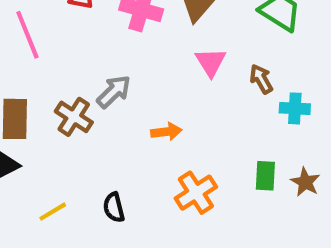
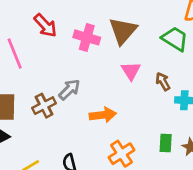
brown cross: (74, 117) -> (44, 106), turned 30
orange arrow: (166, 132) -> (103, 115), size x1.4

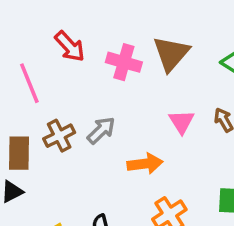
pink triangle: (131, 71) -> (182, 122), moved
brown cross: (44, 106) -> (59, 136), moved

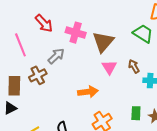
brown triangle: (171, 53) -> (103, 42), moved
gray arrow: (101, 130) -> (56, 56), moved

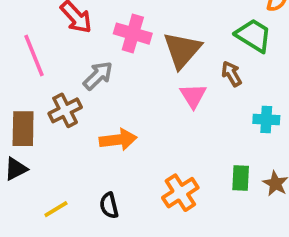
brown arrow: (134, 66) -> (232, 74), moved
orange arrow: (88, 92) -> (118, 140), moved

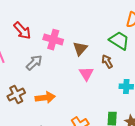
brown triangle: (182, 50) -> (80, 49), size x0.7
brown cross: (65, 110) -> (16, 95), moved

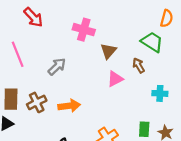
red arrow: (22, 31) -> (33, 17), moved
pink cross: (53, 40) -> (84, 30), moved
pink triangle: (86, 74) -> (115, 79), turned 35

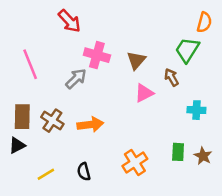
red arrow: (33, 17) -> (69, 21), moved
pink cross: (84, 30) -> (97, 55), moved
green trapezoid: (152, 42) -> (187, 50), turned -90
brown cross: (37, 102) -> (52, 121), turned -30

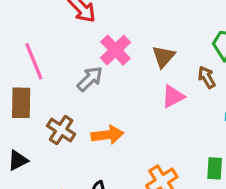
pink cross: (97, 55) -> (115, 50), turned 30
brown rectangle: (22, 117) -> (21, 103), moved

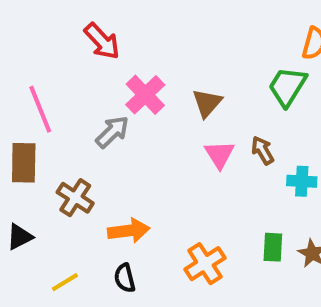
brown arrow: (207, 77) -> (263, 150), moved
pink triangle: (173, 96) -> (219, 154), turned -35
orange arrow: (107, 135) -> (129, 231), moved

